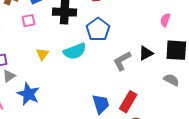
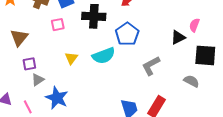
black triangle: (146, 53) -> (178, 37), moved
gray semicircle: (171, 80) -> (191, 81), moved

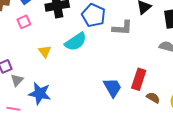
gray L-shape: (151, 66) -> (122, 28), moved, turned -135
pink line: (28, 107) -> (13, 109), turned -40

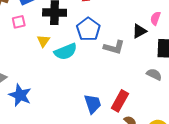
yellow triangle: (45, 52) -> (43, 41), moved

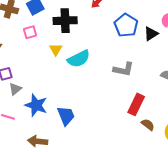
blue pentagon: (88, 29) -> (126, 25), moved
gray L-shape: (114, 47) -> (124, 69), moved
blue trapezoid: (93, 104) -> (66, 116), moved

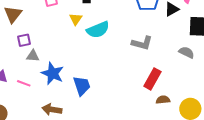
gray triangle: (15, 89) -> (33, 56), turned 40
brown semicircle: (148, 125) -> (163, 100), turned -48

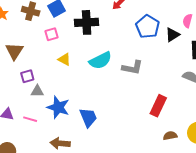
yellow triangle: (76, 19) -> (64, 59), moved, turned -32
gray L-shape: (142, 43) -> (132, 68), moved
brown semicircle: (163, 100) -> (170, 136), moved

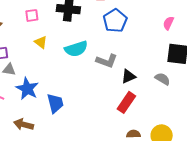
blue pentagon: (148, 27) -> (115, 21), moved
black triangle: (172, 35) -> (128, 76), moved

